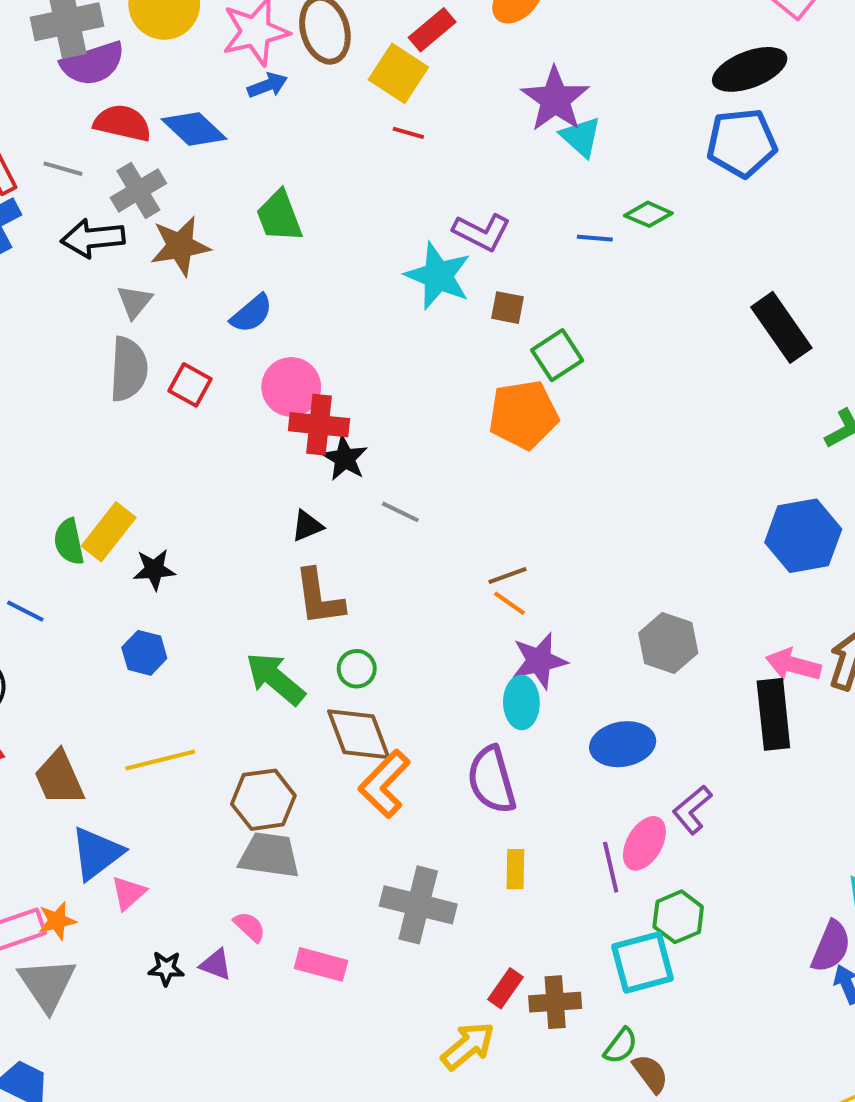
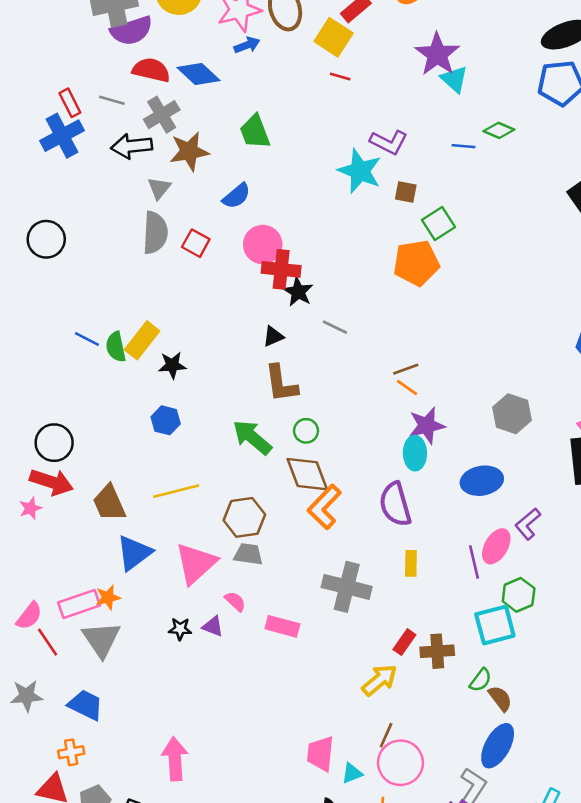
blue line: (25, 611) -> (87, 339), moved
gray trapezoid: (269, 855) -> (248, 554), size x0.7
pink triangle: (128, 893) -> (196, 563), moved, size x1.8

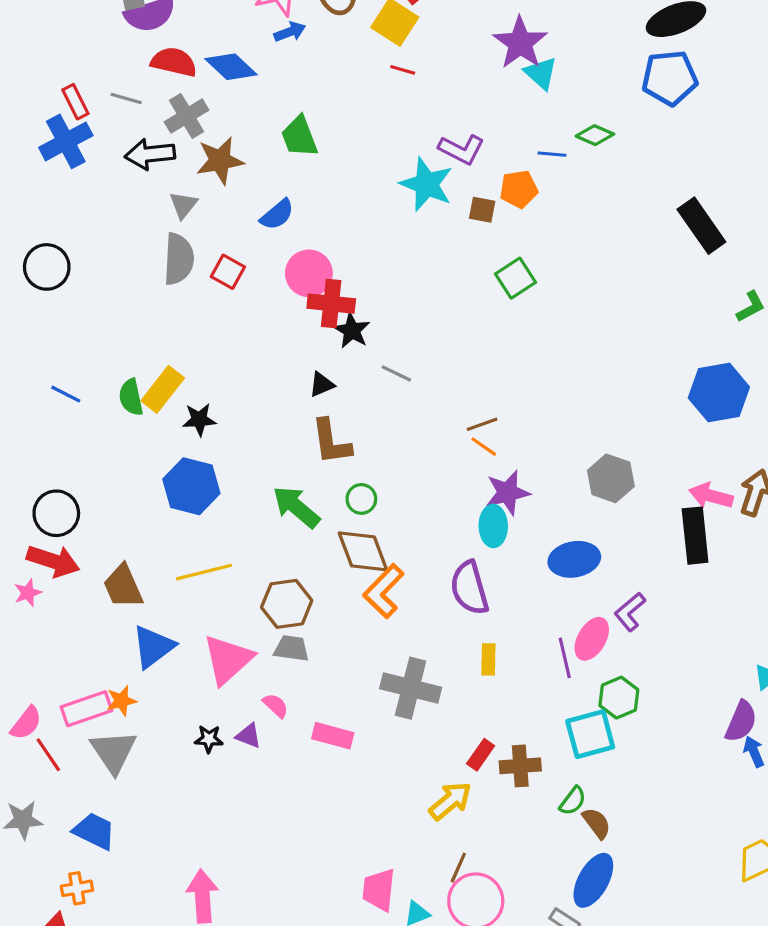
green square: (439, 224) -> (515, 278), moved
orange pentagon: (416, 263) -> (519, 189), moved, size x0.7
blue line: (87, 339) -> (66, 394), moved
blue hexagon: (166, 420) -> (191, 486), size x1.6

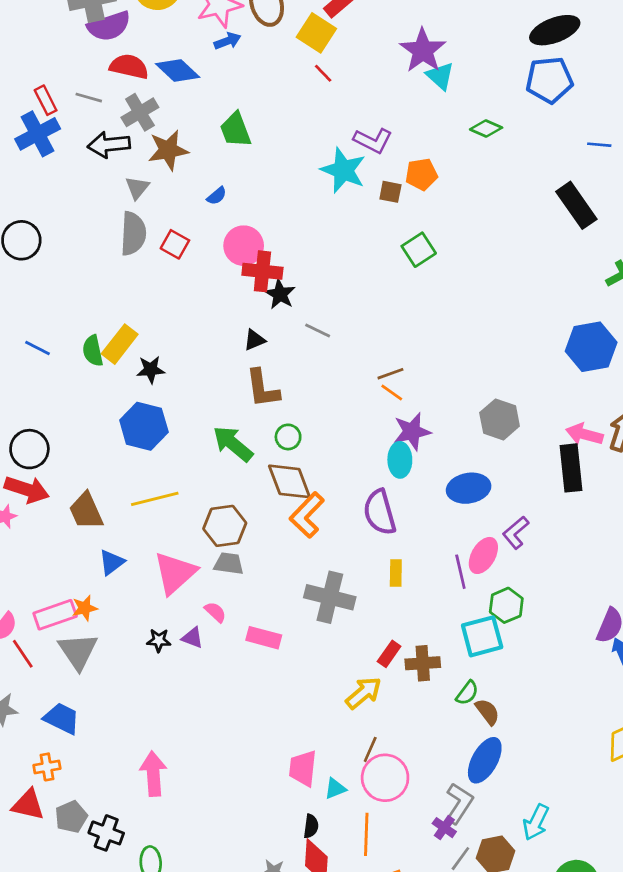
red line: (403, 70) -> (323, 73), turned 30
blue line: (552, 154) -> (599, 145), moved
blue semicircle: (277, 215) -> (217, 196), size x0.7
blue triangle: (153, 647) -> (112, 562), size x0.7

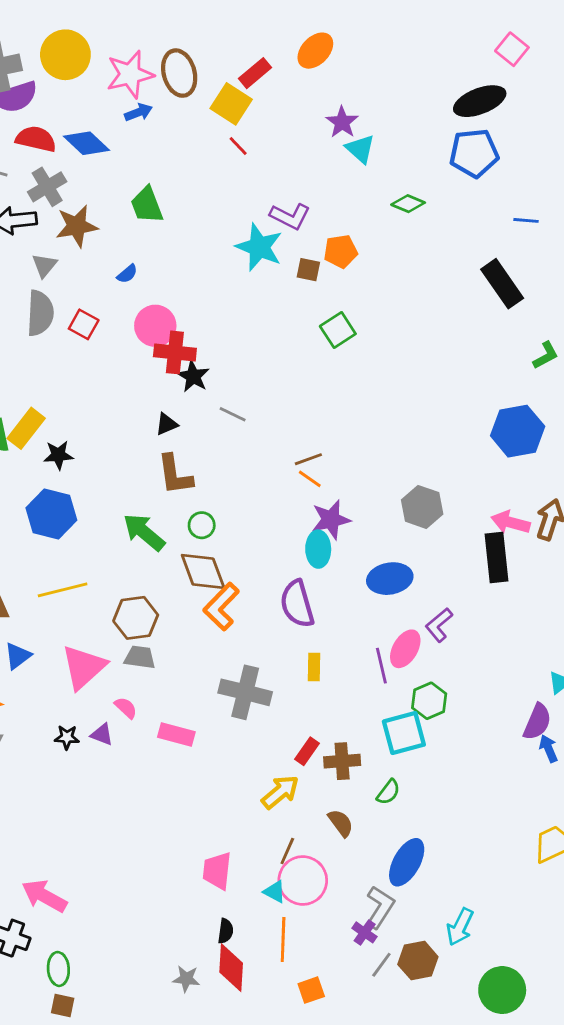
purple star: (423, 50) -> (342, 122), size x0.7
brown semicircle: (487, 712) -> (341, 823), moved
pink arrow: (153, 774) -> (44, 896), moved, turned -57
cyan triangle: (335, 789) -> (275, 892), moved, turned 50

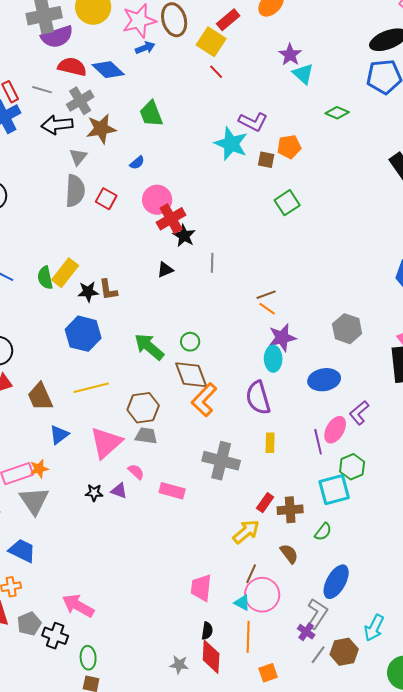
red cross: (175, 352) -> (171, 219), turned -36
gray line: (233, 414) -> (212, 263), turned 66
brown L-shape: (175, 475) -> (108, 290), moved, size x0.7

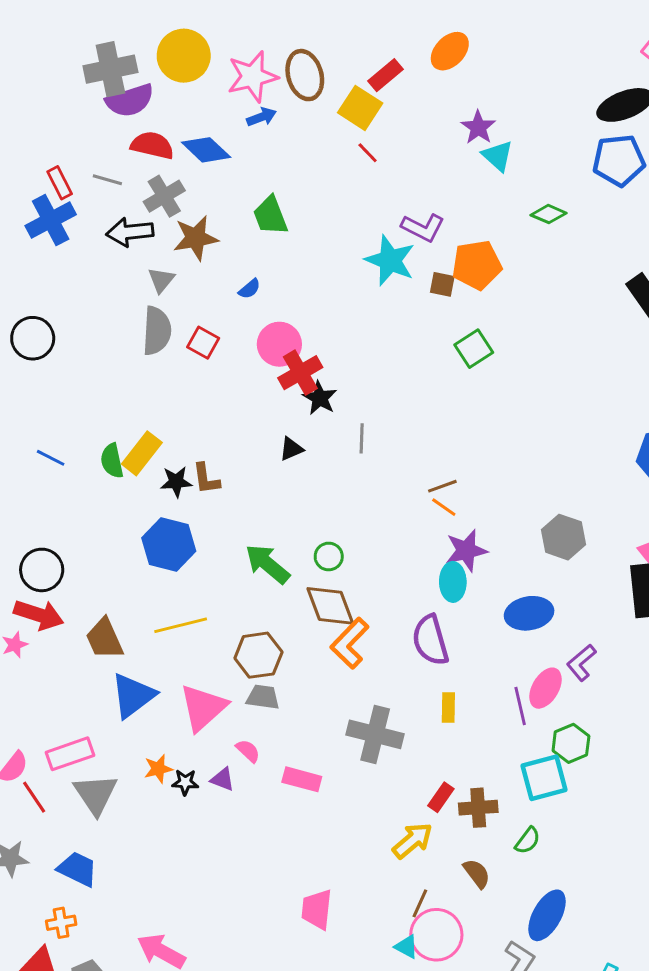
orange pentagon: (289, 147) -> (477, 265), size x1.4
blue triangle: (59, 435) -> (133, 696), size x1.6
orange star: (39, 469) -> (158, 769), moved
pink trapezoid: (201, 588) -> (317, 909), moved

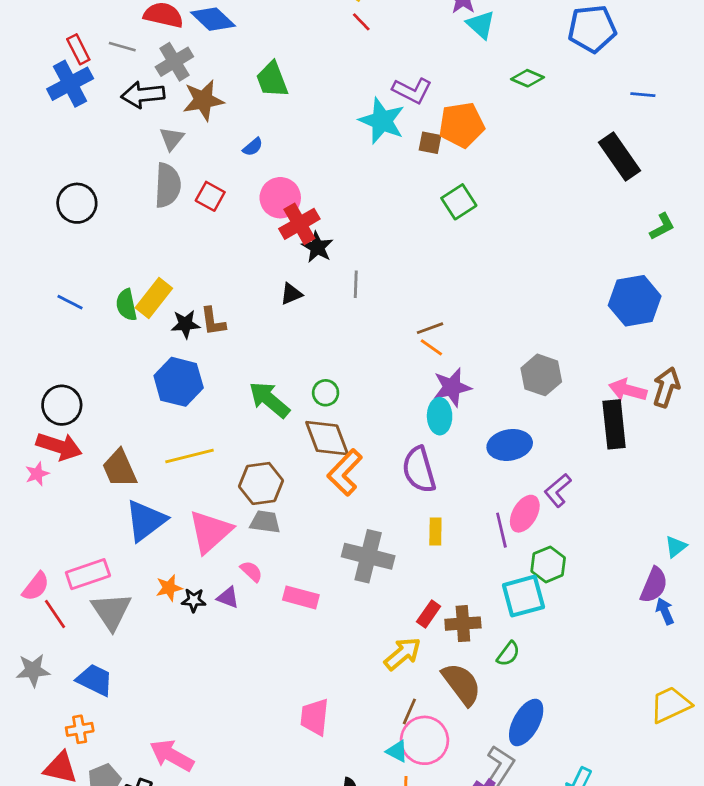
black circle: (33, 338) -> (77, 203), moved
brown semicircle: (477, 873) -> (462, 684), size x1.6

